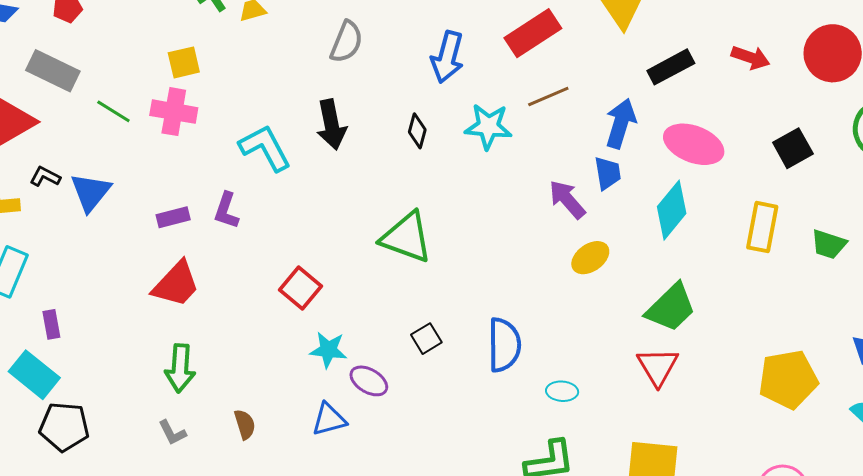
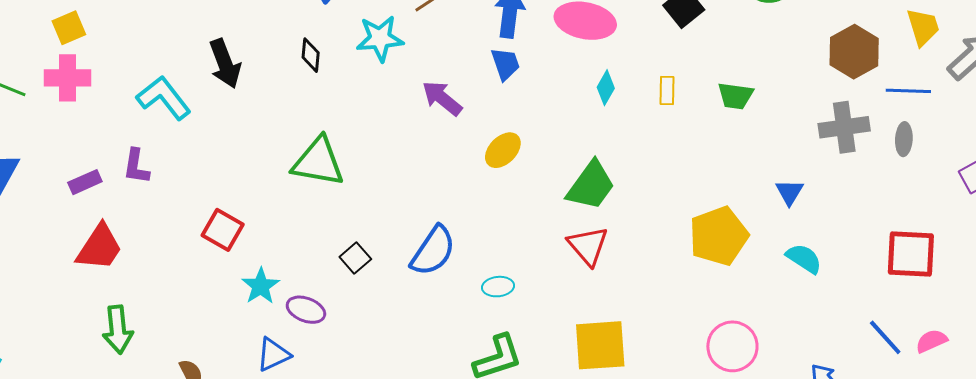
purple arrow: (567, 199) -> (442, 98), moved
cyan diamond: (672, 210) -> (606, 88), moved, size x0.6
yellow rectangle: (762, 227) -> (667, 90), size x0.6
blue semicircle: (504, 345) -> (433, 251), turned 44
cyan star: (328, 350) -> (261, 286), turned -30

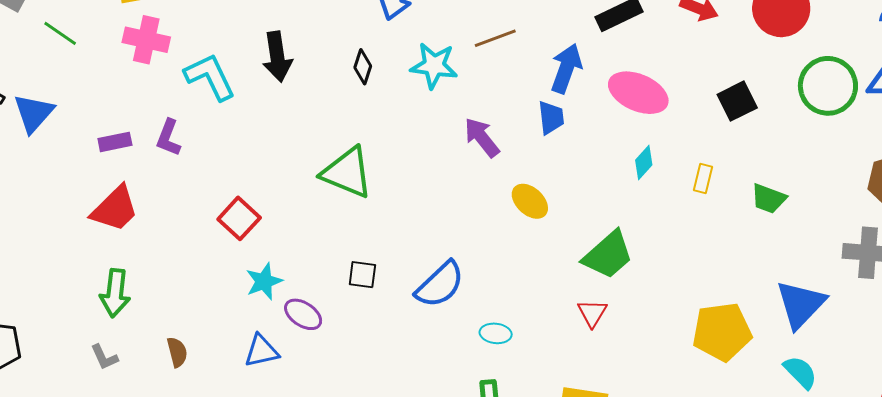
pink cross: (67, 78) -> (146, 40), moved
yellow ellipse: (503, 150) -> (530, 201), turned 75
blue triangle: (789, 192) -> (801, 304), size x1.8
red triangle: (588, 246) -> (592, 313), size x0.7
black square: (355, 258) -> (362, 275), turned 36

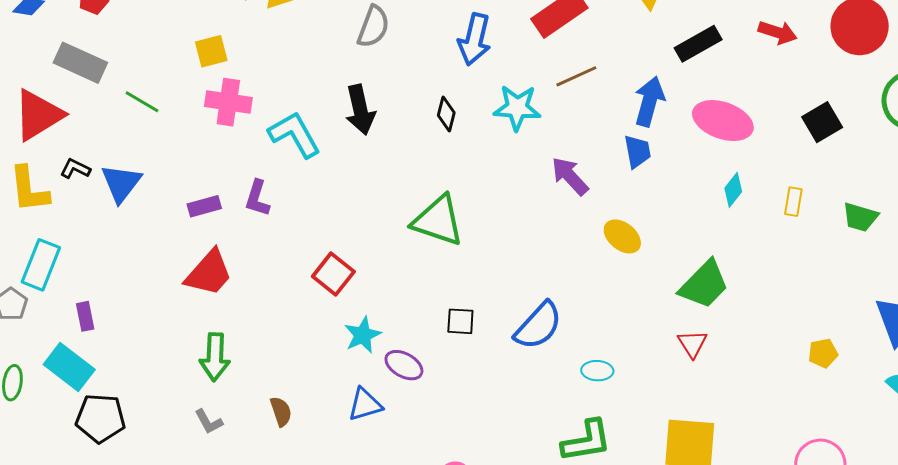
yellow pentagon: (722, 332) -> (823, 353), size x0.5

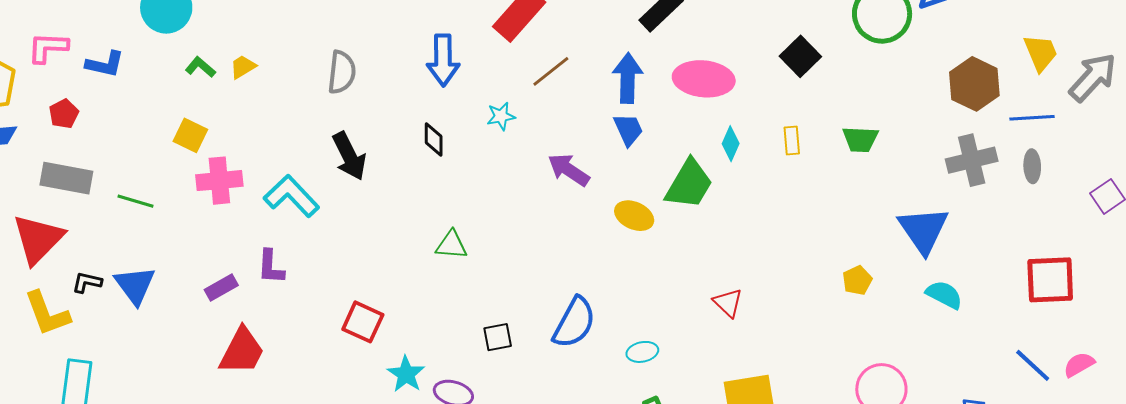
yellow square: (211, 51) -> (190, 135), turned -36
cyan star: (517, 108) -> (501, 116), size x0.6
green triangle: (438, 221) -> (451, 245), size x0.6
green trapezoid: (704, 284) -> (689, 184), moved

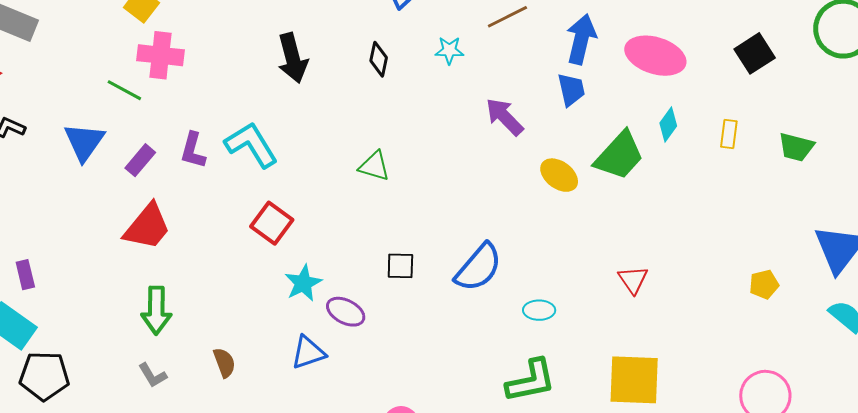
cyan L-shape: (291, 196) -> (251, 145), moved
green line: (136, 201) -> (124, 90), moved
blue triangle: (135, 285) -> (84, 142), moved
purple rectangle: (221, 287) -> (140, 160), turned -32

